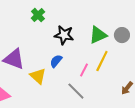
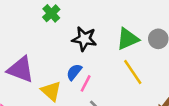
yellow line: (102, 61) -> (133, 72), turned -60
pink line: (84, 70) -> (86, 83), moved

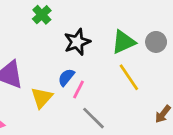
black star: (84, 39) -> (77, 42), turned -30
yellow triangle: (51, 91) -> (42, 98), turned 30

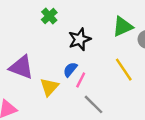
green triangle: (123, 42) -> (123, 27), moved

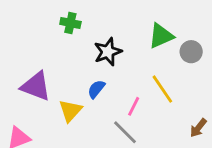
green cross: (49, 16) -> (70, 23), turned -35
pink line: (81, 80) -> (134, 106), moved

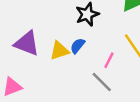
yellow triangle: (70, 111) -> (59, 51), moved, turned 30

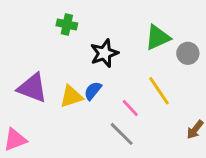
pink line: (109, 60) -> (130, 108), turned -70

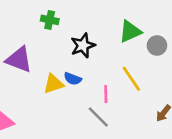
purple triangle: (32, 88) -> (19, 60), moved
blue semicircle: (93, 91) -> (73, 79), turned -108
pink line: (130, 108) -> (106, 94), turned 42

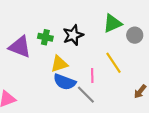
green cross: (50, 20) -> (45, 37), moved
blue semicircle: (73, 79) -> (65, 82), moved, size x1.5
yellow triangle: (53, 84) -> (59, 64), moved

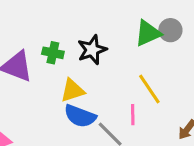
gray circle: (135, 35) -> (170, 30), moved
pink line: (92, 76) -> (133, 115), moved

